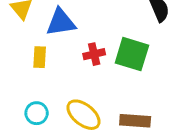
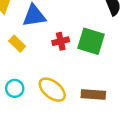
yellow rectangle: (40, 57) -> (17, 44), turned -49

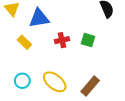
green square: (91, 41) -> (88, 40), size x0.6
brown rectangle: (93, 94) -> (90, 86), turned -54

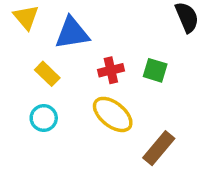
cyan circle: (22, 81) -> (44, 118), moved
yellow ellipse: (55, 82) -> (113, 114), moved

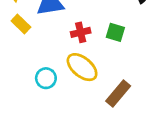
yellow rectangle: (47, 74) -> (21, 24), moved
cyan circle: (44, 118) -> (46, 78), moved

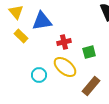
green square: (115, 32) -> (89, 52), moved, turned -32

